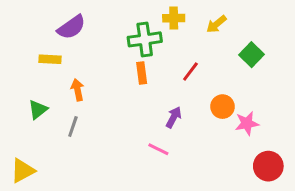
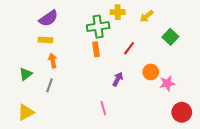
yellow rectangle: (50, 59) -> (45, 40), moved
pink line: (158, 149) -> (103, 108), moved, turned 48
yellow triangle: (23, 171) -> (26, 112), moved

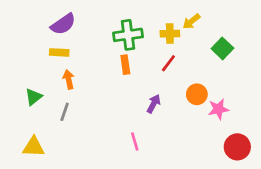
yellow cross: (118, 12) -> (170, 34), moved
yellow triangle: (26, 112) -> (34, 147), turned 30

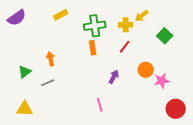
purple semicircle: (63, 24) -> (17, 18), moved
yellow rectangle: (59, 52) -> (61, 15), moved, turned -32
gray line: (65, 112) -> (48, 83), turned 48

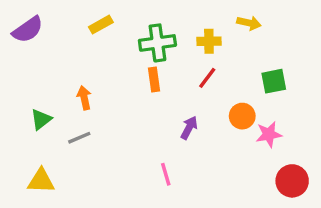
yellow arrow: (142, 16) -> (249, 23), moved, turned -128
green square: (165, 36) -> (274, 81), moved, turned 35

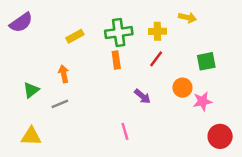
yellow rectangle: (101, 25) -> (75, 36), moved
purple arrow: (189, 128) -> (142, 96), turned 102

